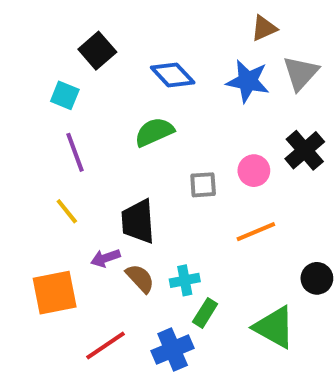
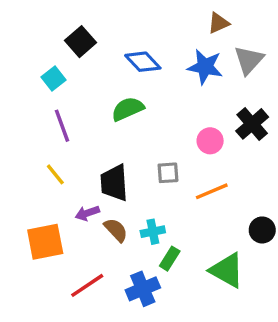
cyan square: (65, 95) -> (54, 79), turned 30
gray square: (203, 185) -> (168, 173), moved

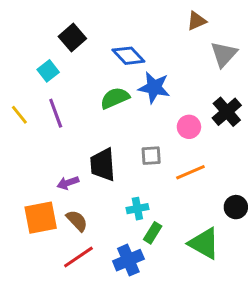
blue star: (205, 67) -> (154, 87), moved
yellow line: (55, 174) -> (19, 115), moved
purple arrow: (87, 213) -> (68, 183), moved
brown semicircle: (116, 230) -> (77, 221), moved

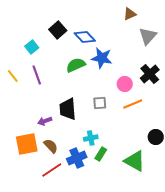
black square: (72, 38) -> (58, 30), moved
orange line: (190, 172) -> (133, 104), moved
blue cross: (128, 260) -> (77, 158), moved

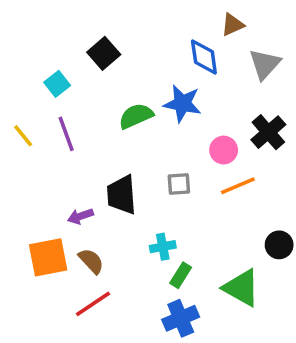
blue diamond: (85, 37) -> (204, 57), moved, turned 35
blue cross: (77, 158) -> (181, 318), moved

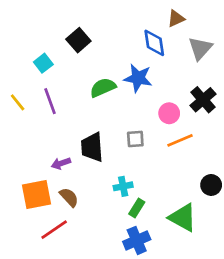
red line: (93, 304) -> (54, 230), moved

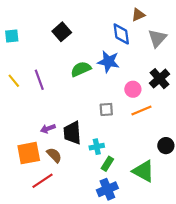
cyan square: (43, 63) -> (12, 36), moved, turned 32
black trapezoid: (92, 147) -> (72, 133), moved

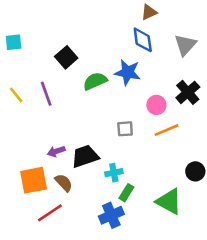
brown triangle: (138, 15) -> (149, 12), moved
black square: (62, 32) -> (66, 57), moved
black trapezoid: (72, 133) -> (85, 156), turned 75
blue cross: (107, 189) -> (111, 215), moved

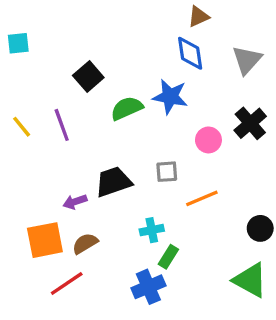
cyan square: (14, 42) -> (18, 43), moved
orange line: (166, 130) -> (202, 198), moved
black trapezoid: (85, 156) -> (113, 182), moved
brown semicircle: (64, 183) -> (85, 243), turned -78
green triangle: (169, 201) -> (250, 280), moved

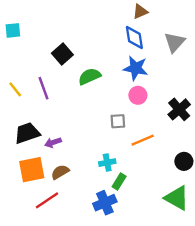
blue star: (170, 97) -> (136, 68), moved
black cross: (250, 123) -> (179, 109), moved
pink circle: (208, 140) -> (138, 95), moved
black trapezoid: (113, 182) -> (27, 133), moved

